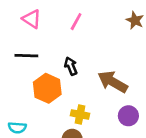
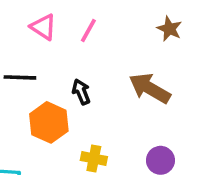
pink triangle: (32, 19) -> (43, 27), moved
brown arrow: (113, 82) -> (150, 88), moved

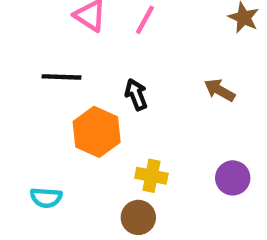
brown arrow: (150, 88) -> (220, 90), size x0.6

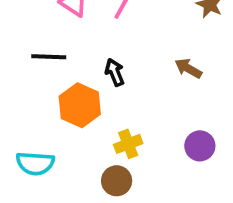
yellow cross: (151, 176) -> (128, 144), turned -32
cyan semicircle: (46, 198) -> (35, 163), size x1.4

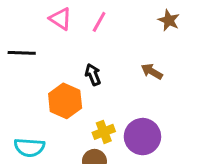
black line: (49, 57) -> (22, 53), moved
purple circle: (200, 146) -> (142, 137), moved, size x1.5

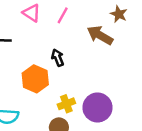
brown arrow: (152, 71) -> (100, 35), moved, size x1.5

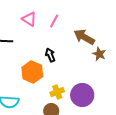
brown star: (119, 14) -> (99, 54), moved

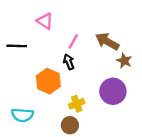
pink line: (54, 21) -> (73, 41), moved
purple circle: (82, 95) -> (113, 91), moved

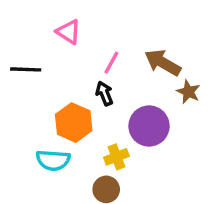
purple circle: (113, 91) -> (149, 126), moved
cyan semicircle: (22, 115) -> (53, 160), moved

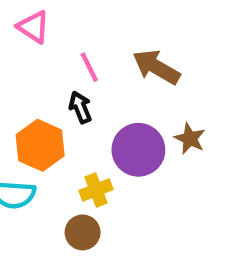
pink line: (111, 63) -> (89, 67), turned -55
brown star: (188, 92) -> (190, 139), moved

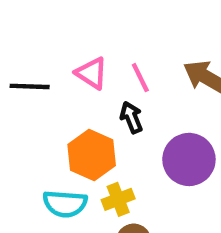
pink triangle: (33, 27) -> (92, 73), moved
yellow cross: (96, 190) -> (118, 199), moved

